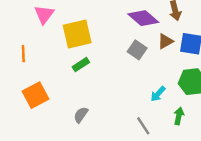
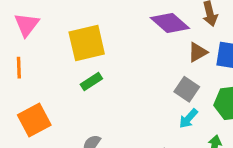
pink triangle: (44, 14) -> (27, 25), moved
gray square: (137, 50) -> (187, 89), moved

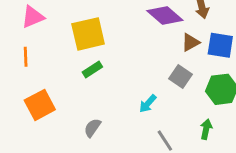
pink triangle: (27, 25) -> (33, 17), turned 30
cyan arrow: (188, 119) -> (148, 104), moved

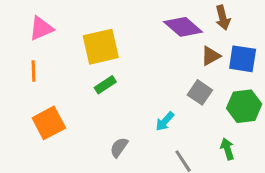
gray semicircle: (92, 128) -> (119, 147), moved
green arrow: (206, 129) -> (227, 149), turned -30

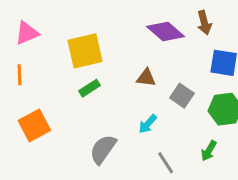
brown triangle: (211, 56) -> (146, 78), moved, turned 36
gray semicircle: (119, 147) -> (103, 149), size x1.5
green arrow: (227, 149) -> (209, 151), turned -132

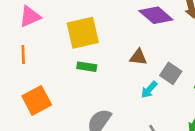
green rectangle: (90, 88) -> (87, 67), turned 42
cyan arrow: (148, 124) -> (149, 90), moved

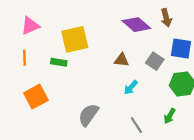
green rectangle: (87, 67) -> (59, 62), moved
gray square: (171, 73) -> (155, 61), moved

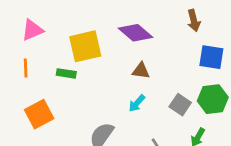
purple diamond: (136, 25) -> (135, 33), moved
gray square: (155, 61) -> (180, 105), moved
cyan arrow: (131, 87) -> (137, 103), moved

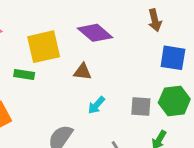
brown triangle: (141, 71) -> (83, 72), moved
gray square: (180, 105) -> (141, 107), turned -30

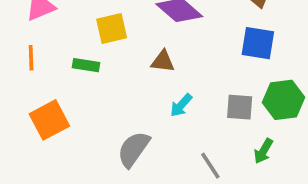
yellow square: (44, 47) -> (112, 28), size x0.7
blue square: (173, 58) -> (258, 43), moved

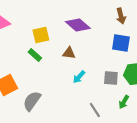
green rectangle: (86, 65) -> (35, 55), moved, turned 32
gray semicircle: (134, 149) -> (32, 101), moved

